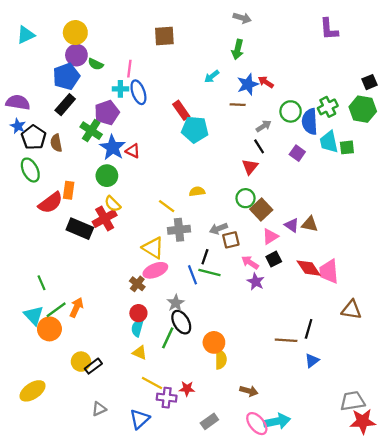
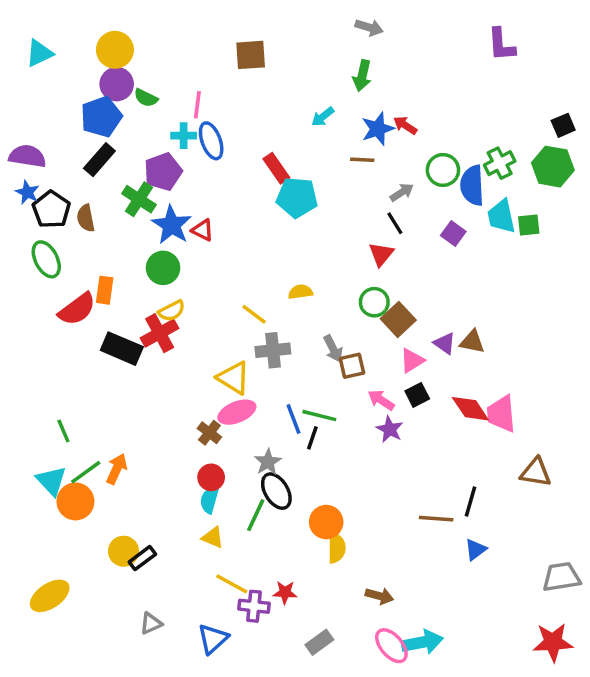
yellow semicircle: (113, 204) -> (172, 311), turned -72
gray arrow: (218, 229) -> (333, 349), turned -96
black line: (205, 257) -> (312, 438), moved
gray trapezoid: (353, 401) -> (561, 577), moved

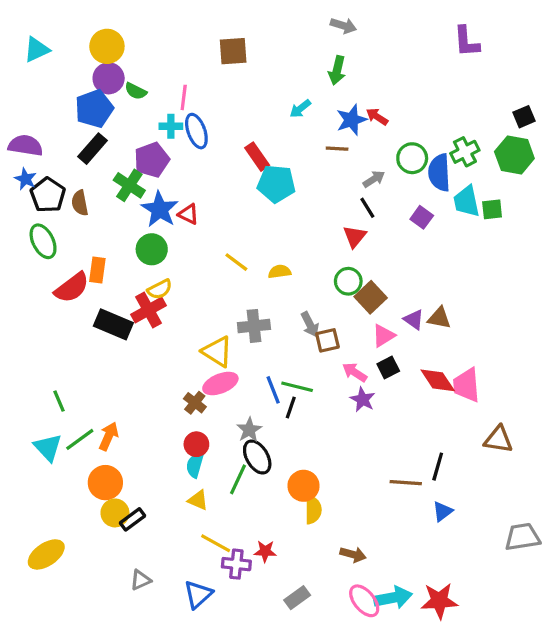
yellow line: (254, 314) -> (236, 262), moved
orange circle: (75, 501) -> (105, 483), moved
red star: (553, 642) -> (439, 601), moved

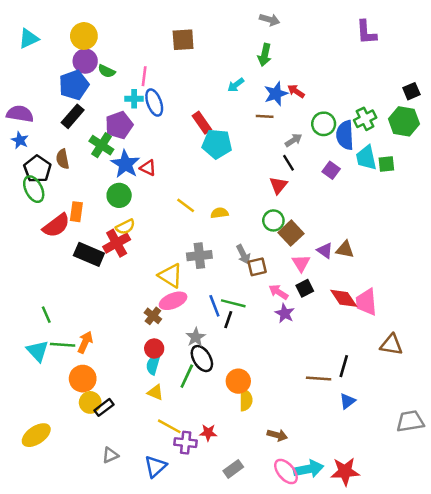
black pentagon: (48, 195) -> (37, 169), moved
pink triangle: (383, 336) -> (301, 263), turned -30
green line: (80, 439) -> (63, 345), turned 40

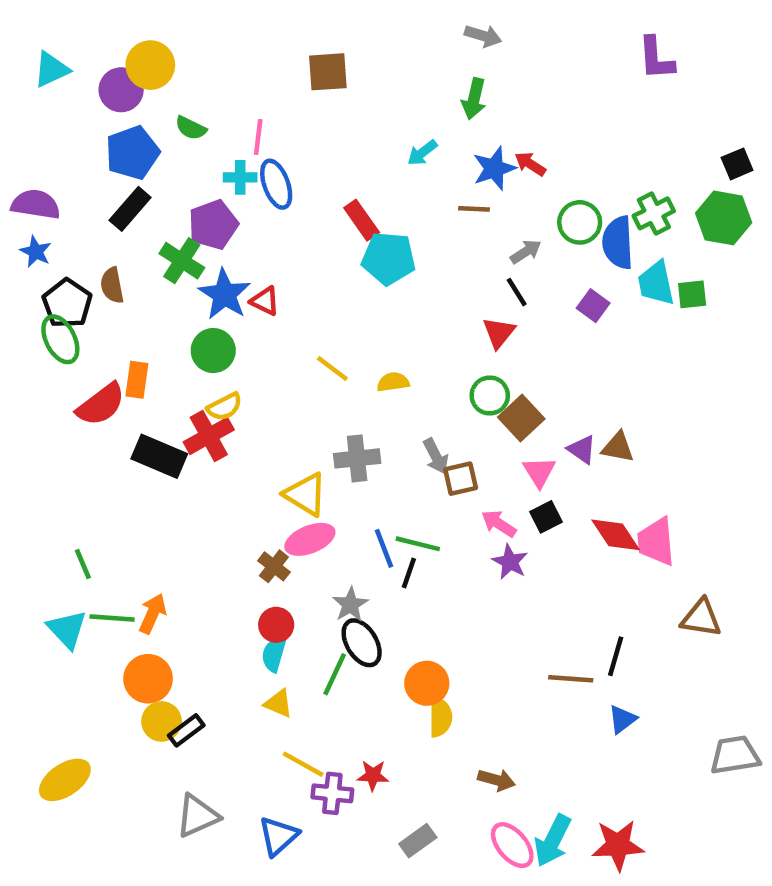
purple circle: (85, 61) -> (121, 90), moved
gray triangle: (110, 455) -> (198, 816), size x1.5
cyan arrow: (309, 469) -> (553, 841), turned 128

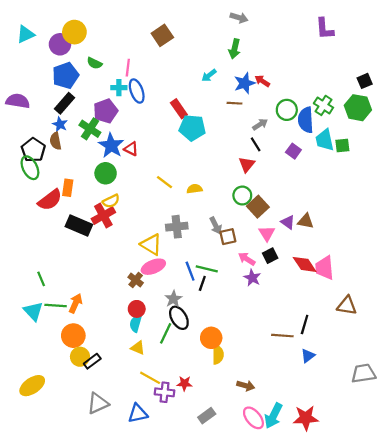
brown square: (328, 72) -> (162, 35), turned -30
green cross: (654, 213) -> (323, 105), turned -30
blue star: (36, 252) -> (60, 124), moved
blue triangle: (278, 836) -> (138, 413), turned 30

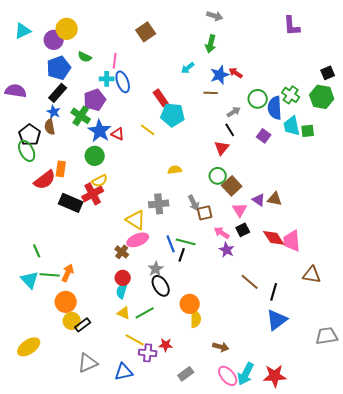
yellow line: (164, 182) -> (148, 130), moved
green line: (166, 333) -> (145, 313), moved, turned 36
brown line: (282, 336) -> (250, 282), moved, turned 36
blue triangle: (308, 356) -> (277, 320), size x1.6

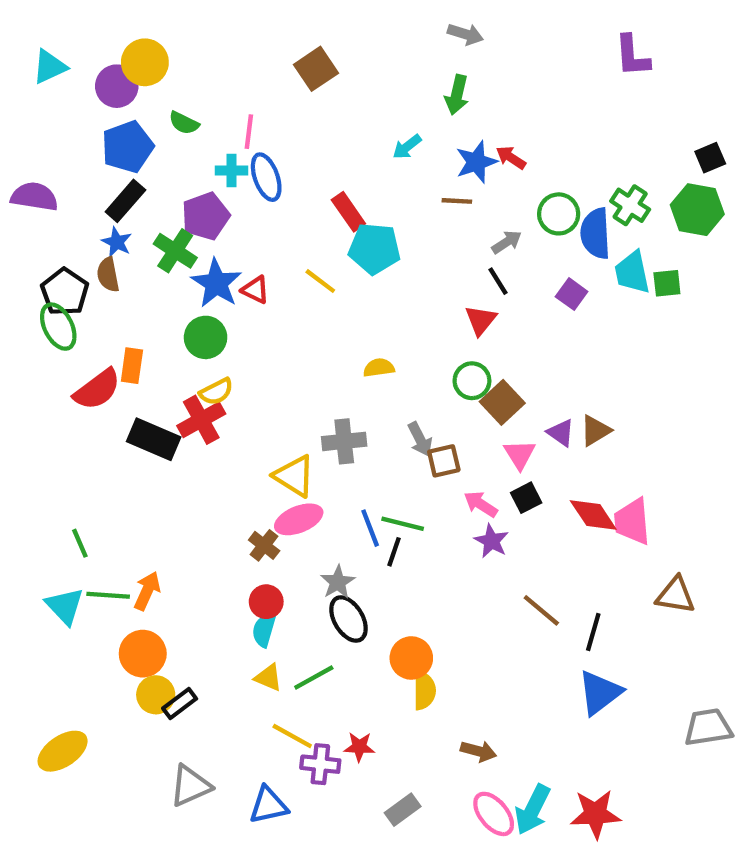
brown triangle: (275, 199) -> (595, 431), turned -42

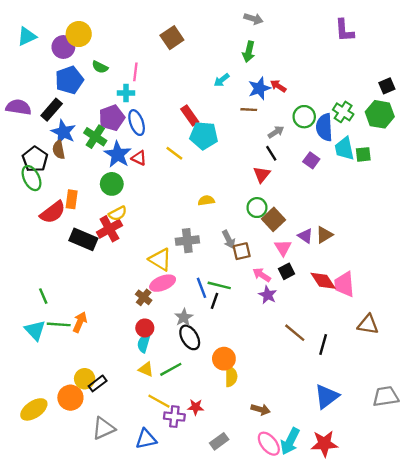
blue ellipse: (266, 177) -> (137, 123), moved
black rectangle: (125, 201) -> (52, 110), moved
blue star: (117, 242) -> (63, 132), size x1.5
orange circle: (143, 654) -> (70, 398), moved
blue triangle: (600, 693) -> (327, 396), moved

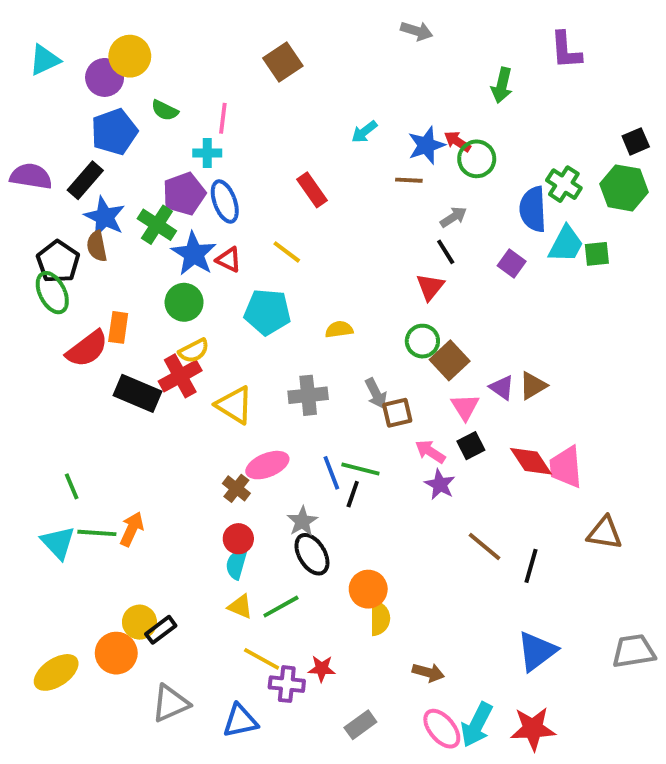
green arrow: (249, 52) -> (502, 85), moved
green circle: (304, 117) -> (477, 159), moved
cyan pentagon: (204, 136) -> (267, 312), moved
cyan trapezoid: (344, 149) -> (566, 244), turned -140
yellow triangle: (160, 260) -> (234, 405), moved

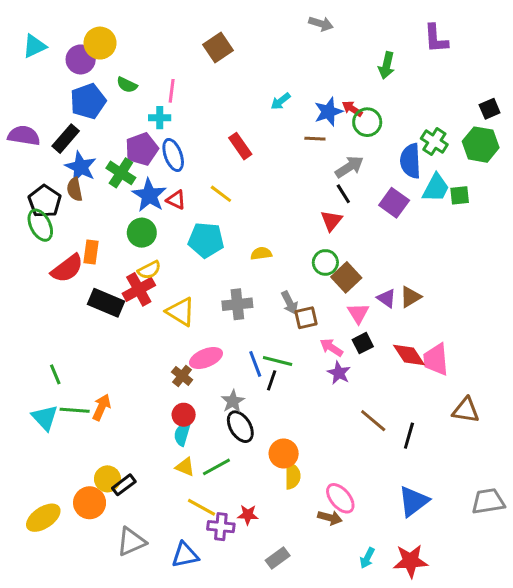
gray arrow: (453, 217) -> (349, 167), size x1.4
purple square: (512, 264) -> (394, 203), size x1.4
cyan arrow: (477, 725) -> (367, 558), size x0.6
pink ellipse: (442, 729) -> (340, 498), moved

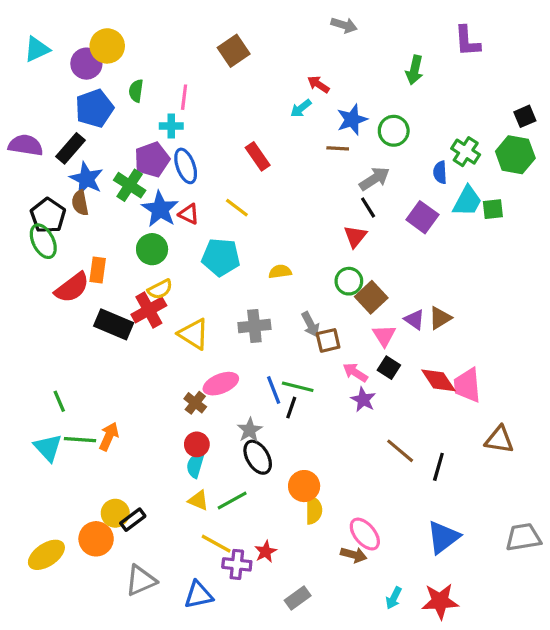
green semicircle: (127, 85) -> (136, 91), turned 72
red arrow: (352, 109) -> (318, 84), moved
blue semicircle: (410, 161) -> (440, 172), size x0.6
black square: (363, 343) -> (389, 368), turned -30
red star: (248, 515) -> (266, 552), turned -30

